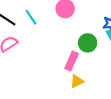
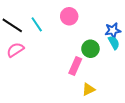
yellow triangle: (77, 81) -> (88, 89), moved

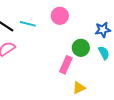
cyan line: (37, 24) -> (28, 24), turned -42
cyan semicircle: (114, 43) -> (104, 53), moved

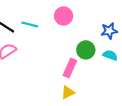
cyan semicircle: (104, 53) -> (110, 55), turned -40
yellow triangle: (79, 88) -> (68, 92), moved

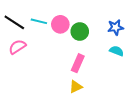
pink circle: (64, 16) -> (60, 24), moved
green circle: (86, 50) -> (80, 31), moved

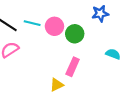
blue star: (116, 27) -> (100, 14), moved
yellow triangle: (76, 87) -> (57, 85), moved

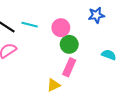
pink circle: (54, 26) -> (61, 28), moved
green circle: (75, 34) -> (69, 44), moved

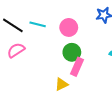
green circle: (69, 44) -> (72, 52), moved

